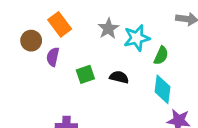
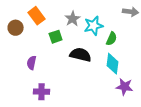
purple semicircle: (53, 57) -> (32, 63), moved
green square: (85, 74) -> (56, 37), moved
black semicircle: (119, 77) -> (81, 55), size x1.5

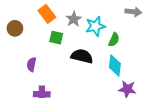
orange rectangle: (37, 16) -> (47, 14), moved
green square: (56, 37) -> (56, 38), turned 32

